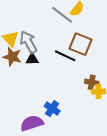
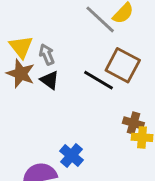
gray arrow: (28, 42) -> (47, 54), size x0.6
black triangle: (32, 59) -> (50, 80), turned 32

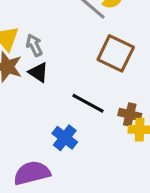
black line: (99, 80) -> (88, 103), moved
blue cross: (71, 156) -> (65, 138), moved

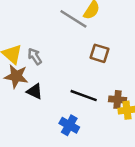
brown square: (116, 53) -> (99, 53), size x0.7
black triangle: (38, 72) -> (35, 91), moved

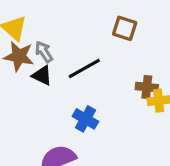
gray arrow: (35, 56) -> (44, 52), moved
black line: (84, 96) -> (84, 68), moved, turned -50

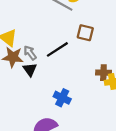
black line: (84, 68) -> (57, 49), moved
black triangle: (42, 76) -> (30, 69), turned 32

